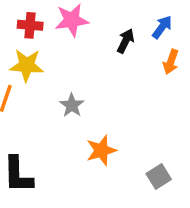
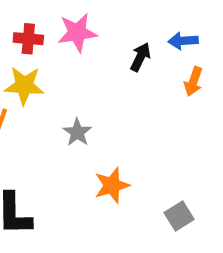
blue arrow: (162, 27) -> (183, 41), turned -130

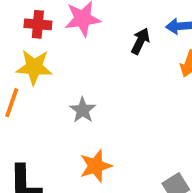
orange star: (112, 185) -> (96, 166), moved

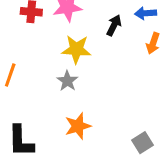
yellow star: (34, 67) -> (76, 49), moved

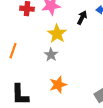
yellow star: (76, 49) -> (57, 34), turned 30

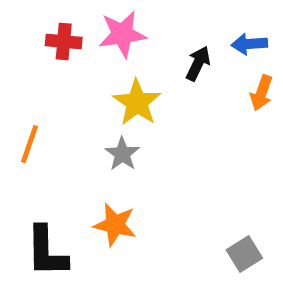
orange star: (58, 85) -> (115, 225), moved, turned 30

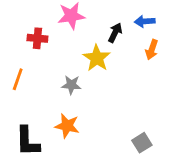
red cross: (64, 42) -> (37, 38), moved
yellow star: (137, 103) -> (97, 58), moved
gray star: (122, 154) -> (71, 85), turned -30

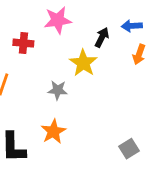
orange star: (67, 126) -> (53, 132), turned 30

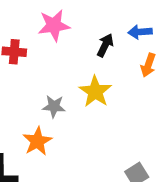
yellow star: (83, 63) -> (95, 92), moved
orange star: (53, 132) -> (37, 141), moved

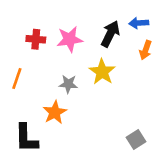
pink star: (54, 25) -> (70, 39), moved
black arrow: (105, 45) -> (110, 34), size x1.4

